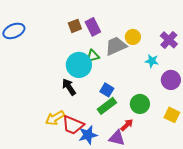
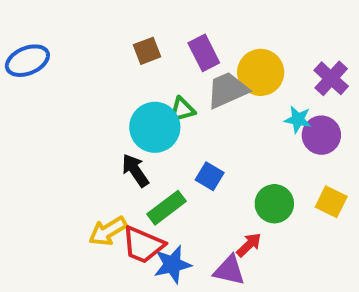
purple rectangle: (93, 27) -> (204, 53), moved
yellow circle: (133, 37) -> (261, 72), size x1.5
purple circle: (171, 80) -> (321, 135), moved
green rectangle: (107, 106) -> (167, 208), moved
yellow square: (172, 115) -> (331, 202), moved

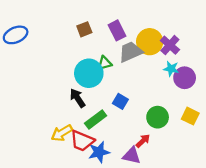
purple cross: (331, 78) -> (170, 45), moved

